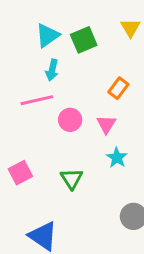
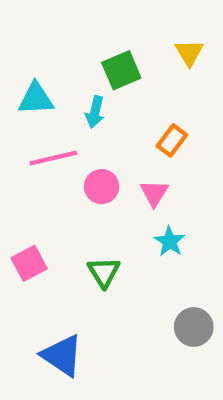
cyan triangle: (47, 35) -> (36, 99), moved, turned 32
cyan arrow: (52, 70) -> (95, 112), moved

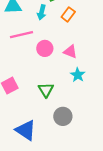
orange rectangle: (172, 140) -> (68, 14), moved
pink triangle: (154, 193) -> (70, 52), turned -40
gray circle: (194, 327) -> (63, 116), moved

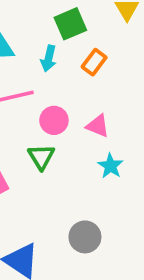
green triangle: (46, 90) -> (41, 157), moved

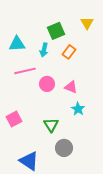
green triangle: (41, 157) -> (51, 125), moved

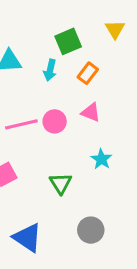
pink line: (25, 71) -> (21, 124), moved
pink triangle: (71, 87) -> (91, 112), moved
gray circle: (64, 148) -> (91, 230), moved

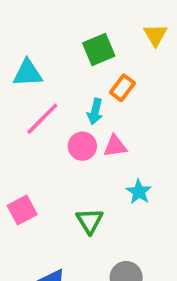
cyan arrow: (50, 70) -> (95, 112), moved
pink triangle: (91, 112) -> (115, 146), moved, turned -30
pink line: (21, 124) -> (42, 119), moved, turned -32

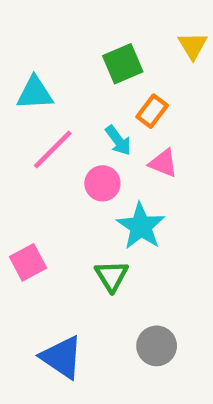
cyan arrow: (95, 112) -> (118, 140), turned -50
pink triangle: (115, 146) -> (163, 163), moved, turned 30
cyan star: (139, 192) -> (141, 226), moved, size x1.5

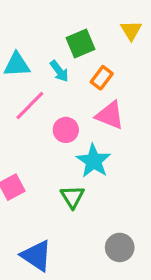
cyan arrow: (118, 140) -> (59, 71), moved
pink triangle: (163, 163) -> (110, 115), size x1.4
gray circle: (157, 346) -> (120, 247), moved

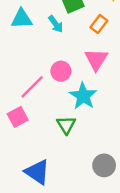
orange rectangle: (102, 78) -> (99, 24), moved
pink line: (30, 105) -> (32, 87), moved
pink triangle: (110, 115) -> (96, 59), turned 40

